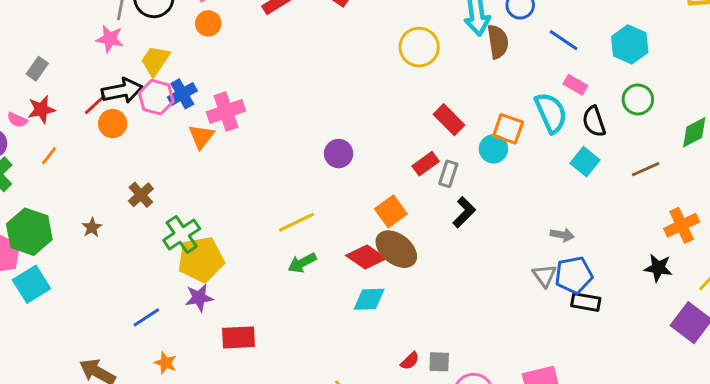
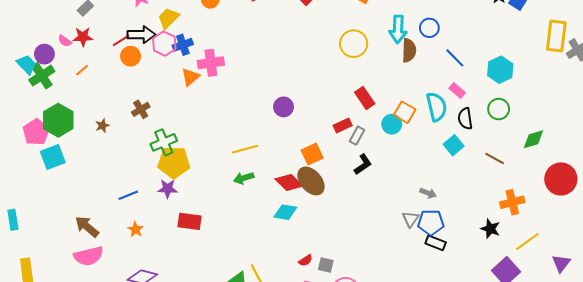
brown line: (646, 169) -> (495, 158), turned 42

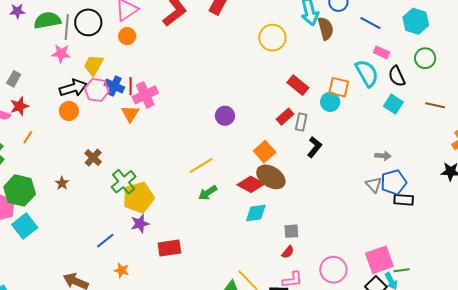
red line: (121, 40) -> (131, 86), moved, turned -42
blue cross: (183, 45) -> (114, 86), turned -30
gray square: (326, 265) -> (291, 231), moved

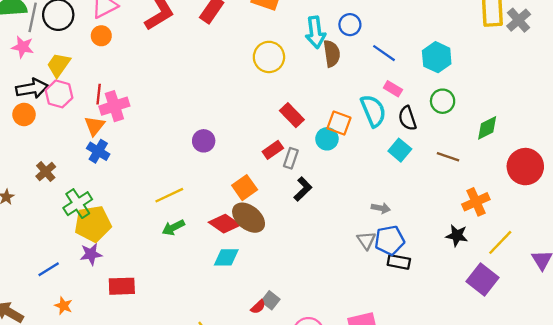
blue cross: (114, 86) -> (98, 151), moved
gray square: (291, 231) -> (270, 300), moved, turned 35

